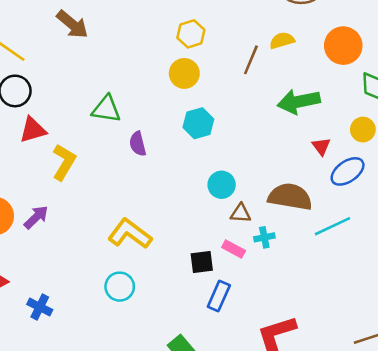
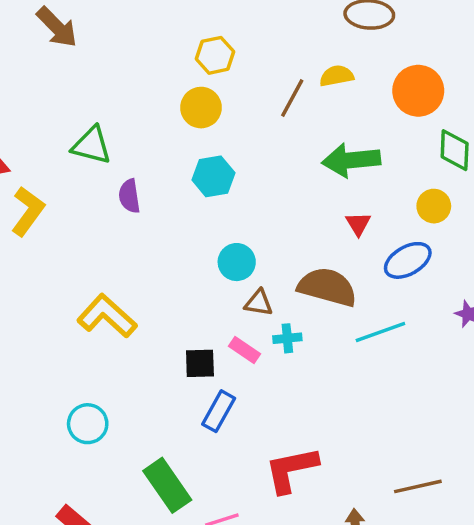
red triangle: (321, 146) -> (358, 224), moved
cyan circle: (120, 287) -> (88, 424), moved

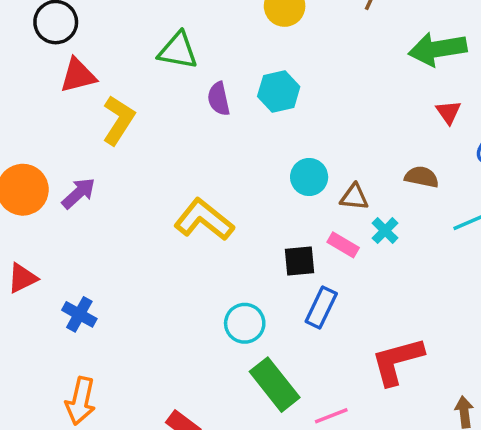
cyan hexagon: (213, 176) -> (279, 91), moved
cyan circle: (237, 262) -> (309, 177), moved
brown semicircle: (327, 287) -> (422, 177), size x0.6
cyan cross: (287, 338) -> (385, 231), turned -36
cyan circle: (88, 424) -> (245, 323), moved

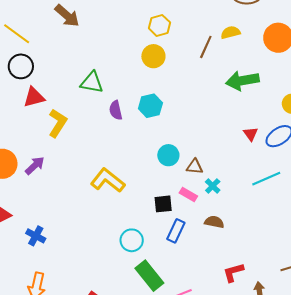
red triangle: (449, 112) -> (251, 134), moved
brown semicircle: (422, 177) -> (214, 222), moved
red L-shape: (397, 361) -> (233, 272), moved, size x0.7

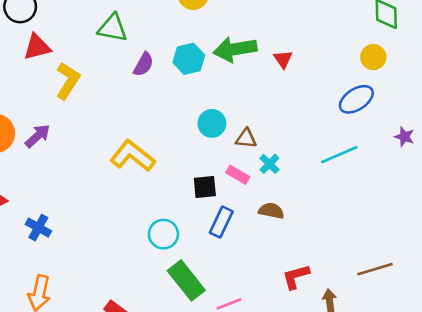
green arrow: (242, 81) -> (235, 49), moved
purple semicircle: (116, 110) -> (143, 64), turned -138
red triangle: (251, 134) -> (283, 59), moved

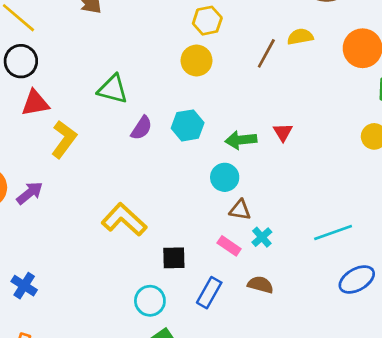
green arrow: (235, 49) -> (241, 140), moved, size x0.7
blue ellipse: (356, 99) -> (357, 279), moved
cyan circle: (212, 123) -> (225, 177), moved
black square: (205, 187) -> (174, 258), moved

